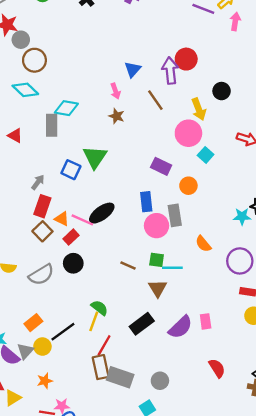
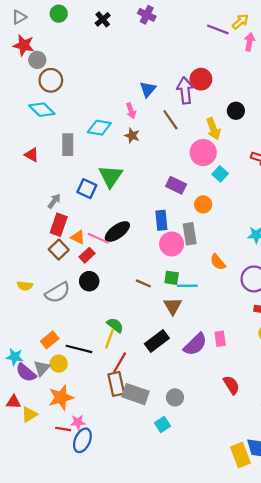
cyan diamond: (66, 108) -> (99, 128), moved
black line: (63, 332) -> (79, 349), turned 50
orange star: (45, 381) -> (61, 397), size x1.6

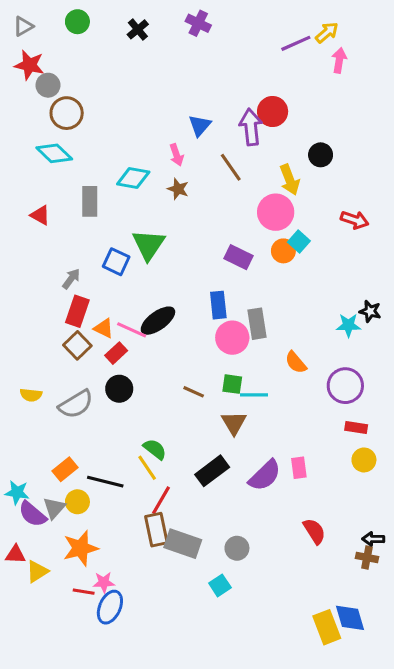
purple line: (218, 29) -> (296, 43), turned -45
orange circle: (203, 204) -> (283, 251), moved
yellow line: (109, 339) -> (147, 468), turned -54

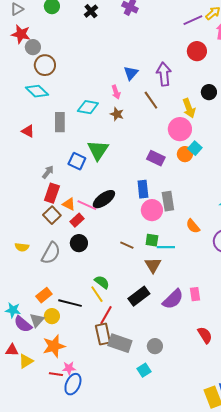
red circle: (273, 112) -> (197, 51), moved
gray semicircle: (76, 404) -> (51, 253), turned -30

